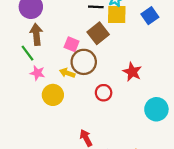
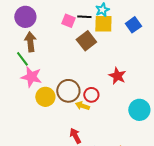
pink square: (72, 44) -> (68, 21), moved
brown circle: (84, 62) -> (68, 91), moved
pink star: (37, 73) -> (31, 77), size x1.5
yellow arrow: (67, 73) -> (82, 106), moved

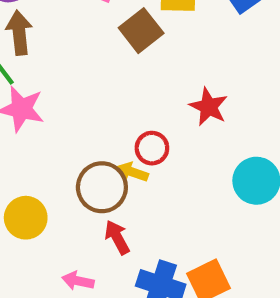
brown circle: (68, 91) -> (102, 187), moved
yellow circle: (45, 97) -> (26, 218), moved

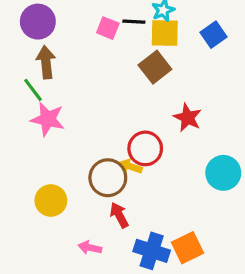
brown square: (141, 31) -> (155, 67), moved
red circle: (152, 148) -> (145, 148), size x1.4

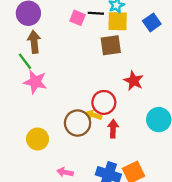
brown square: (155, 67) -> (111, 45), turned 30
red arrow: (119, 215) -> (113, 129), moved, turned 30

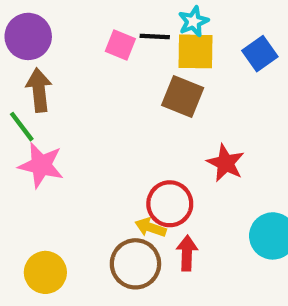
brown square: (111, 45) -> (183, 97), turned 30
brown circle: (78, 123) -> (135, 264), moved

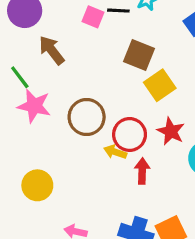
yellow square: (196, 51) -> (160, 85), moved, turned -36
brown arrow: (39, 90) -> (52, 50), moved, turned -32
red star: (226, 163) -> (171, 131), moved
brown circle: (135, 264) -> (87, 117), moved

